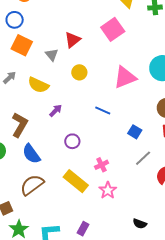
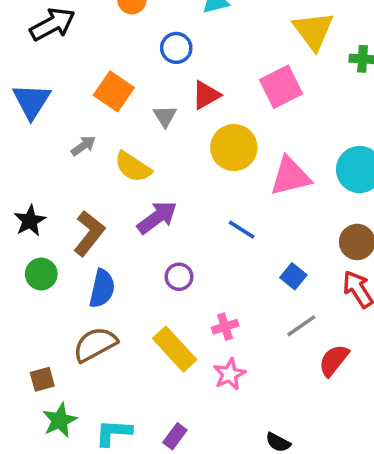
blue circle: (15, 20) -> (176, 48), moved
yellow circle: (79, 72) -> (234, 148), moved, size x1.6
purple arrow: (56, 111) -> (157, 217), size x1.6
blue semicircle: (31, 154) -> (102, 289), turned -140

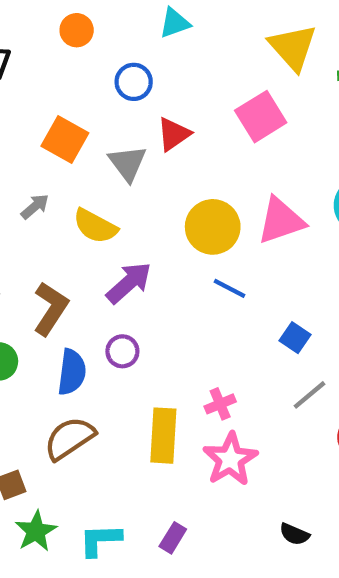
gray triangle: (165, 116) -> (128, 163), size x1.4
yellow circle: (234, 148) -> (213, 227), moved
purple circle: (179, 277) -> (122, 351), moved
yellow rectangle: (175, 349) -> (163, 436), turned 51
pink star: (229, 374) -> (230, 459), size x1.4

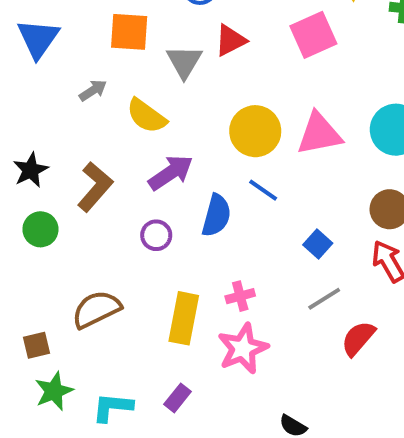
orange square: (65, 139) -> (129, 32), turned -33
blue semicircle: (72, 372) -> (216, 215), moved
purple rectangle: (173, 538) -> (178, 398), moved

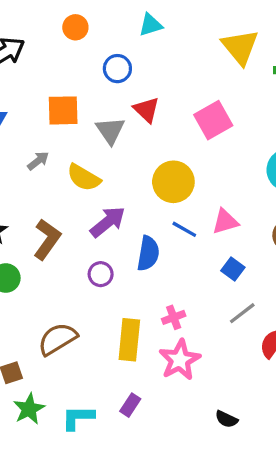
pink square: (313, 35) -> (213, 120), moved
red triangle: (231, 40) -> (146, 110), turned -44
pink triangle: (319, 134) -> (225, 222), moved, size x0.7

